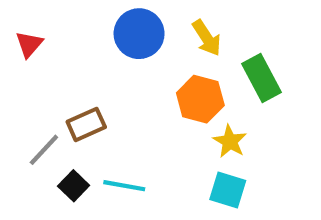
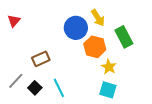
blue circle: (139, 34) -> (76, 28), moved
gray line: (44, 150) -> (16, 81), moved
cyan line: (124, 186) -> (59, 88), turned 54

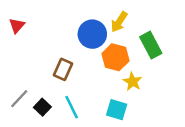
yellow arrow: (98, 18) -> (119, 22), turned 66
brown rectangle: (41, 59) -> (63, 69), moved, turned -42
cyan square: (108, 90) -> (117, 110), moved

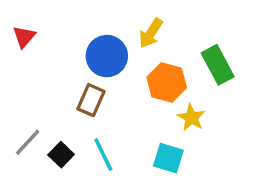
yellow arrow: (119, 22) -> (151, 33), moved
blue circle: (92, 34) -> (107, 56), moved

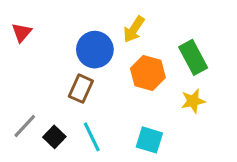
yellow star: (191, 118) -> (193, 101), moved, turned 30

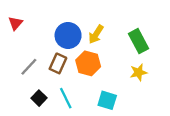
yellow arrow: (134, 29) -> (96, 34), moved
orange hexagon: (148, 73) -> (88, 63), moved
gray line: (25, 126) -> (29, 67), moved

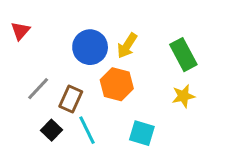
brown rectangle: (58, 63) -> (71, 99), moved

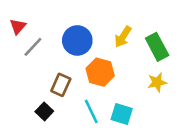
yellow arrow: (127, 46) -> (123, 37), moved
gray line: (38, 89) -> (33, 47), moved
cyan line: (87, 130) -> (91, 111), moved

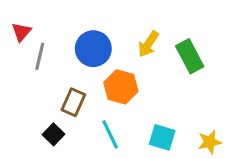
gray line: (33, 47) -> (40, 56), turned -30
yellow star: (157, 82) -> (210, 142), moved
cyan square: (122, 114) -> (162, 137), moved

